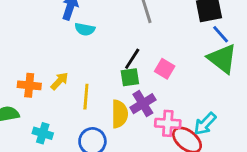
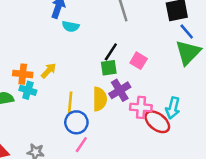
green triangle: (222, 59) -> (188, 52), turned 36
yellow line: (86, 97) -> (70, 102), moved
cyan arrow: (205, 124) -> (173, 108), turned -30
cyan cross: (43, 133) -> (28, 90), moved

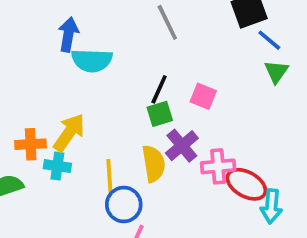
cyan semicircle: (71, 26) -> (92, 60), size x1.5
green triangle: (188, 52) -> (276, 72), size x0.6
yellow arrow: (49, 71) -> (69, 133), size x1.5
cyan cross: (28, 90) -> (57, 166), moved
cyan arrow: (173, 108) -> (271, 206), moved

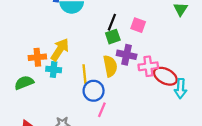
purple cross: (182, 146) -> (127, 55), turned -36

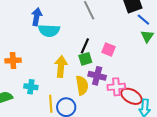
yellow arrow: (60, 50) -> (61, 67), moved, turned -30
orange cross: (37, 57) -> (13, 60), moved
yellow line: (84, 74) -> (51, 104), moved

